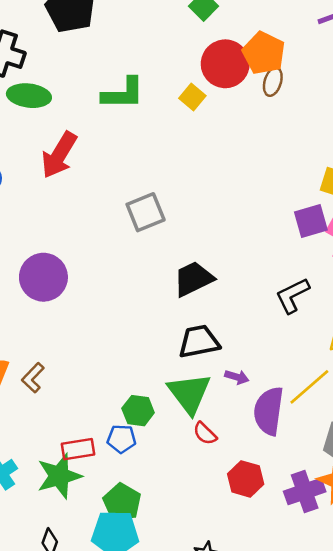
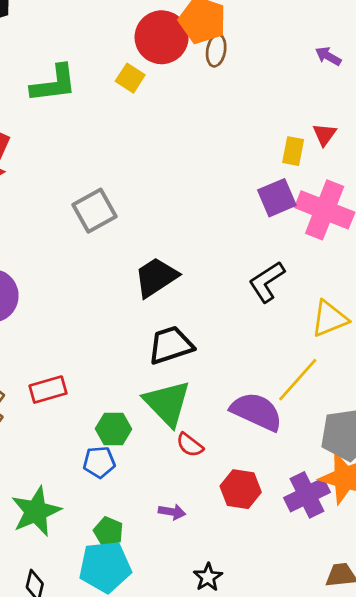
purple arrow: (237, 377) -> (172, 512), moved
purple semicircle: (269, 411) -> (257, 412), turned 114
red rectangle: (78, 449) -> (48, 390), moved
green pentagon: (122, 502) -> (108, 532), size x0.7

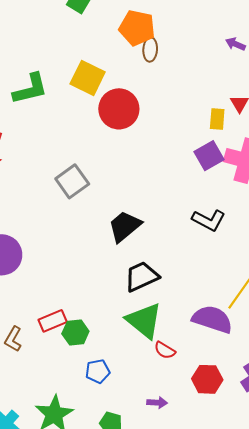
red circle: (162, 37) -> (119, 109), moved
yellow square: (130, 78) -> (88, 78), size x1.6
black L-shape: (267, 282) -> (209, 220), turned -112
green hexagon: (113, 429) -> (75, 333), moved

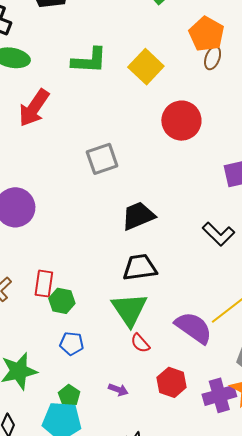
red circle: (119, 109) -> (181, 121), moved
red rectangle: (53, 321) -> (44, 284), turned -76

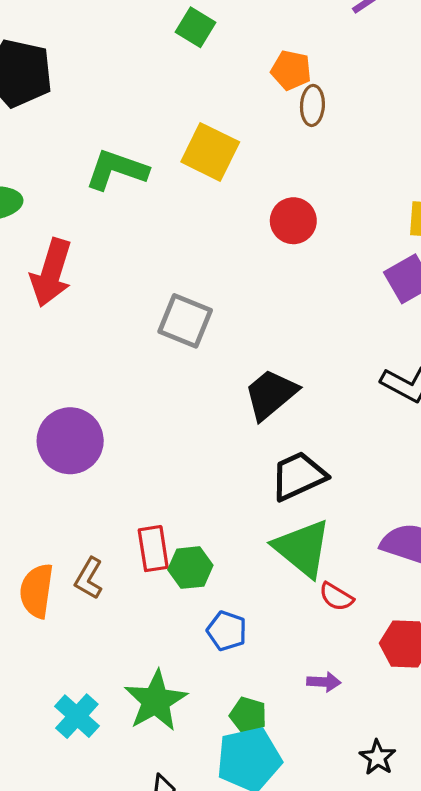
orange pentagon: (207, 34) -> (291, 70), size x0.7
green L-shape: (89, 60) -> (117, 170), turned -147
red circle: (181, 121) -> (293, 221), size x0.7
gray square: (102, 159) -> (185, 321), turned -32
blue pentagon: (72, 344) -> (227, 631), turned 30

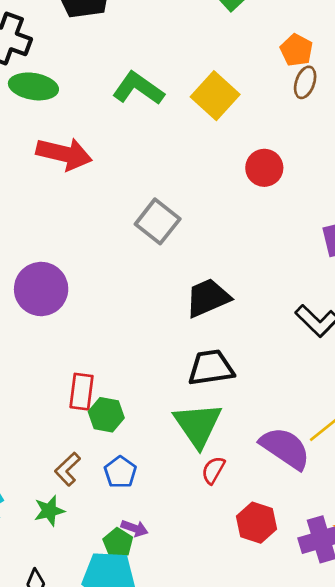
red arrow: (51, 273) -> (64, 154), turned -110
brown L-shape: (89, 578) -> (68, 469), moved
red semicircle: (336, 597) -> (213, 470), turned 72
purple arrow: (324, 682) -> (135, 528), moved
green star: (156, 701) -> (49, 511), size x0.6

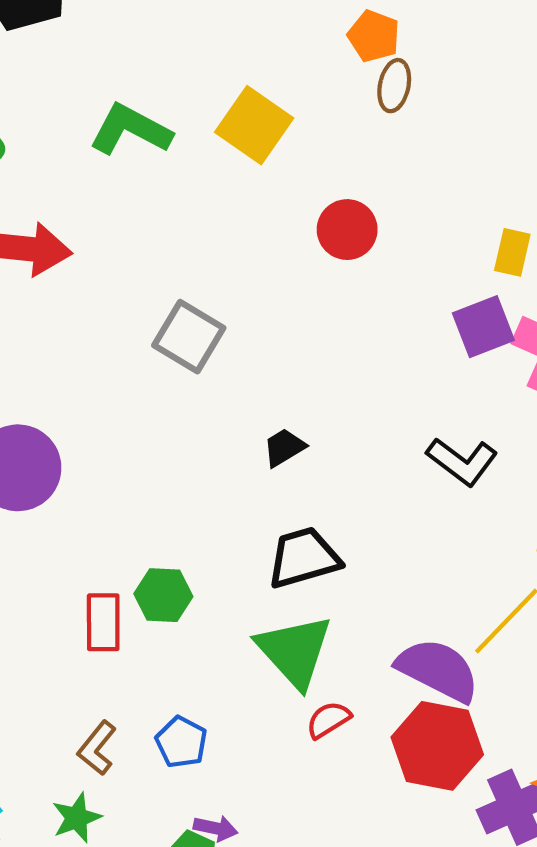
black trapezoid: (208, 298) -> (284, 448), size x0.6
green hexagon: (106, 415) -> (163, 595), moved
red semicircle: (213, 470) -> (328, 720), turned 36
red hexagon: (257, 523) -> (437, 746), moved, size x1.4

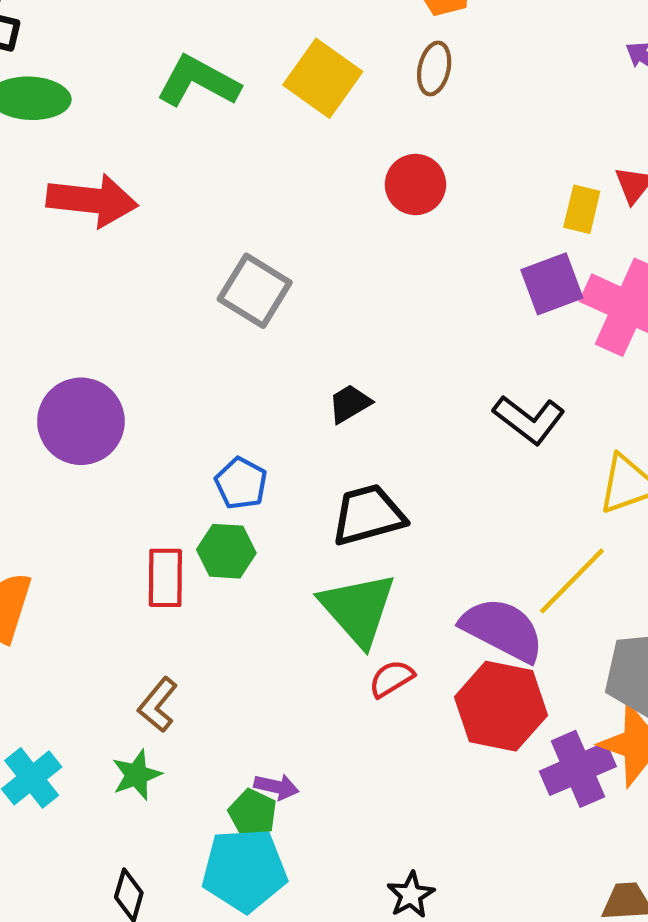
brown ellipse: (394, 86) -> (434, 68), moved
blue pentagon: (181, 742) -> (241, 483), moved

